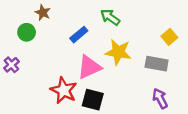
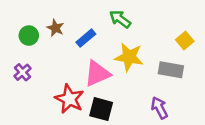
brown star: (43, 13) -> (55, 28), moved
purple cross: (11, 65) -> (22, 72), moved
purple arrow: (160, 98) -> (159, 108), moved

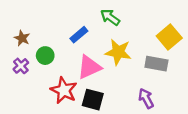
brown star: (55, 28) -> (22, 38), moved
green circle: (29, 36) -> (45, 56), moved
yellow square: (185, 41) -> (169, 37), size x1.5

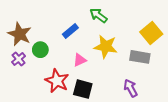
brown star: (22, 38) -> (20, 34), size x1.6
pink triangle: (89, 67) -> (80, 60), size x0.6

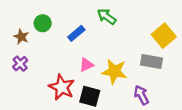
brown star: (20, 34) -> (21, 37), size x0.6
yellow star: (106, 47) -> (114, 72), moved
green circle: (40, 50) -> (43, 23), moved

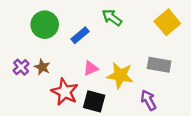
green circle: (43, 23) -> (45, 25), size x1.5
yellow square: (164, 36) -> (167, 22), moved
brown star: (21, 37) -> (42, 67), moved

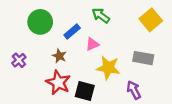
brown star: (42, 67) -> (59, 56), moved
pink triangle: (91, 68) -> (92, 44), moved

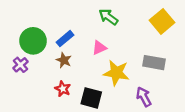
green circle: (40, 22) -> (33, 41), moved
blue rectangle: (72, 32) -> (65, 39), moved
red star: (58, 83) -> (63, 89), size x0.6

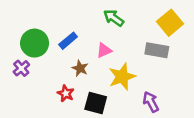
brown star: (64, 60) -> (80, 68), moved
gray rectangle: (154, 63) -> (157, 50), moved
yellow star: (116, 73) -> (122, 77), turned -30

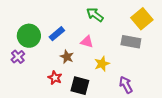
pink triangle: (104, 50) -> (87, 42), turned 40
yellow star: (122, 77) -> (102, 64), size x0.7

